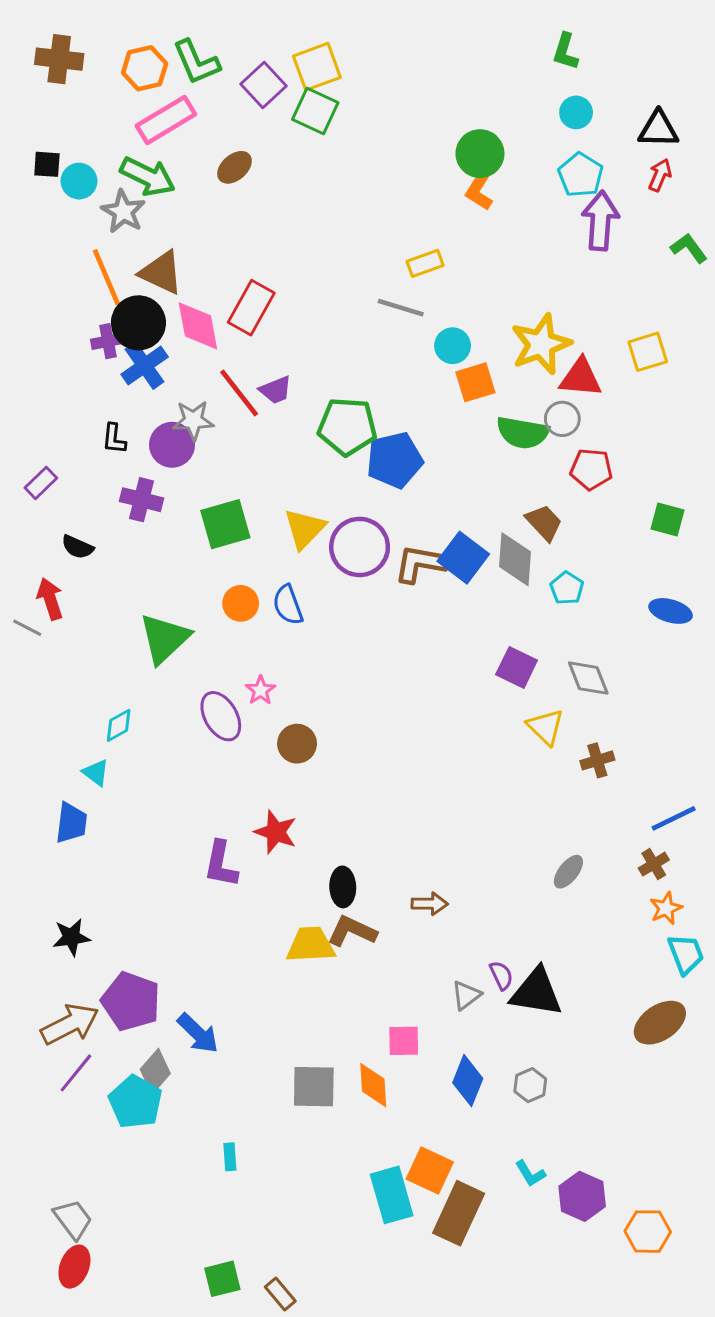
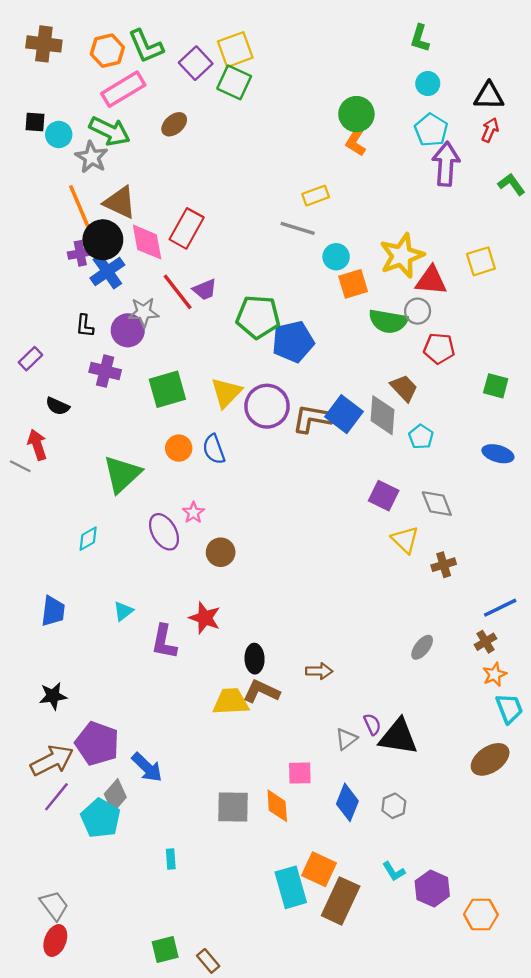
cyan triangle: (96, 773) -> (123, 611), moved, turned 45

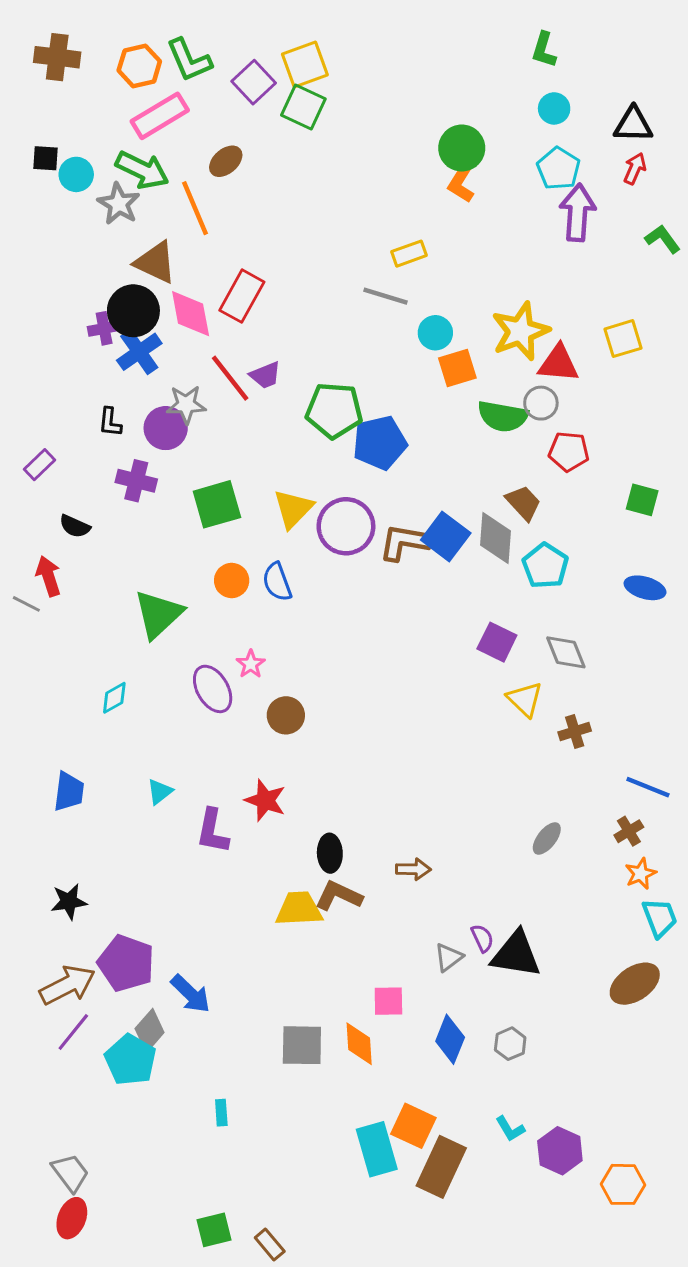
orange line: (79, 206) -> (195, 208), moved
cyan pentagon: (421, 437) -> (545, 566), size x1.4
blue line: (500, 608) -> (648, 787), turned 48

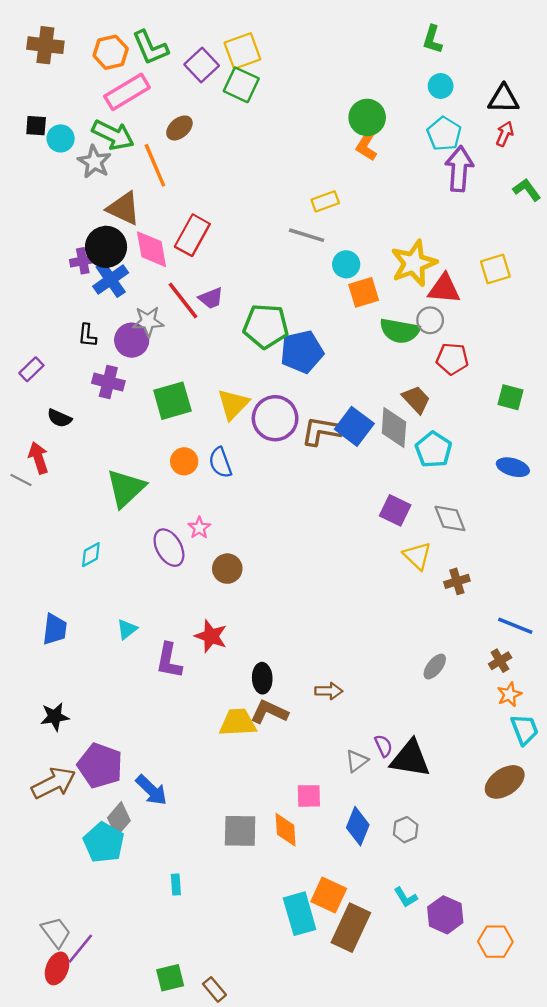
purple line: (73, 1032) -> (80, 949), moved

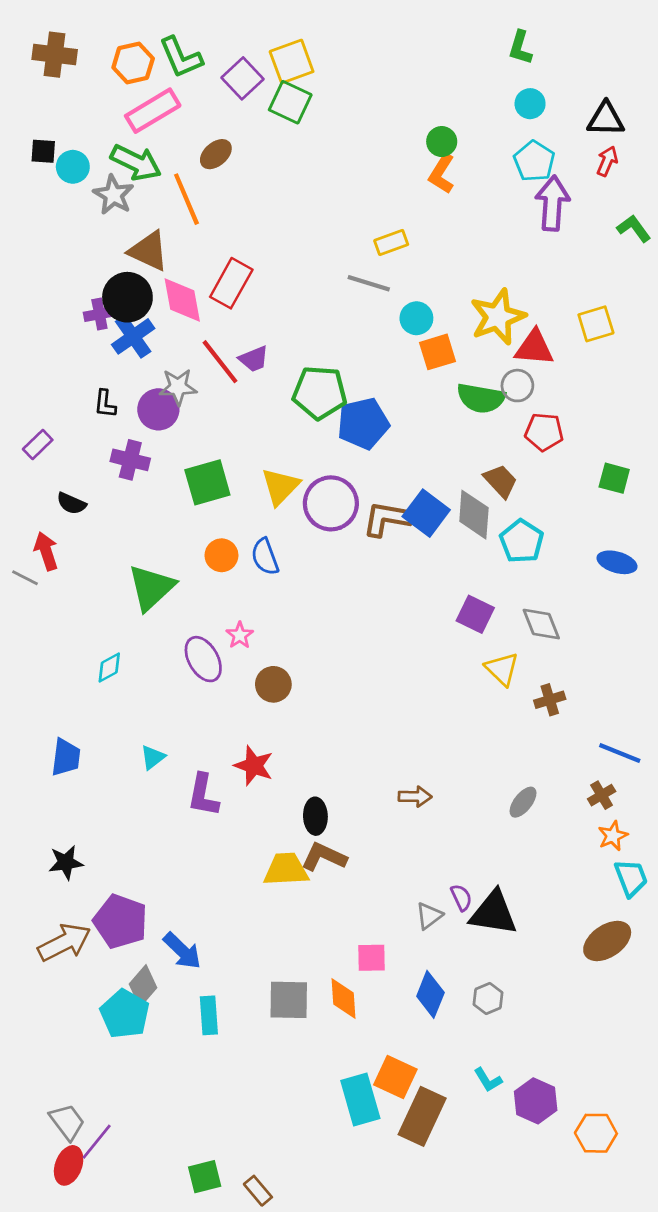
green circle: (367, 117) -> (442, 142), size x0.7
brown arrow: (329, 691) -> (415, 797), moved
cyan rectangle: (176, 884) -> (209, 1015), moved, size x1.5

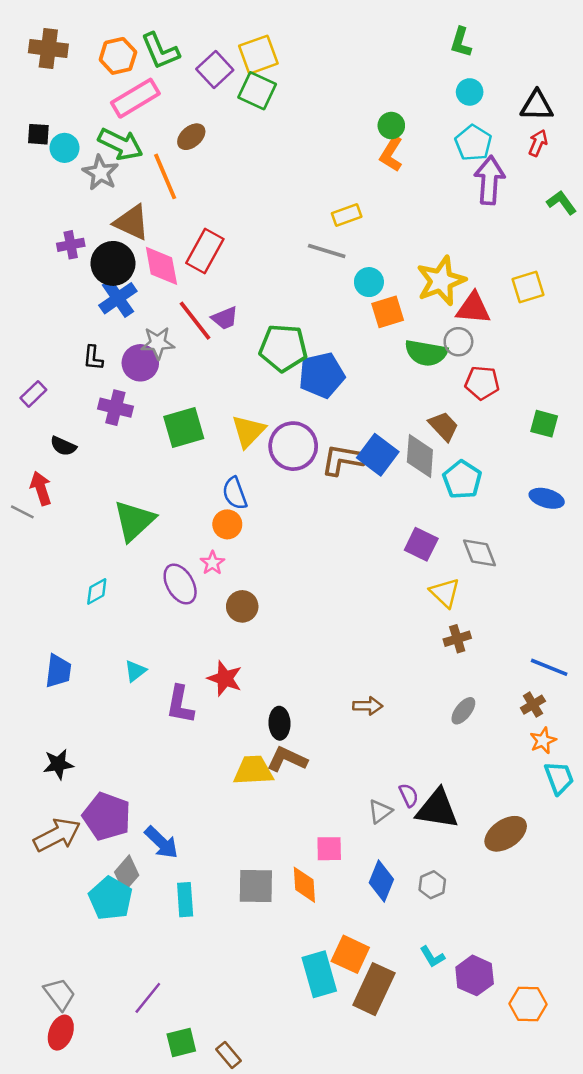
purple cross: (99, 314) -> (71, 245), moved
orange circle: (221, 555) -> (227, 524), moved
brown cross: (550, 700) -> (457, 639), moved
brown ellipse: (607, 941) -> (506, 834), moved
purple line: (97, 1142) -> (148, 998), moved

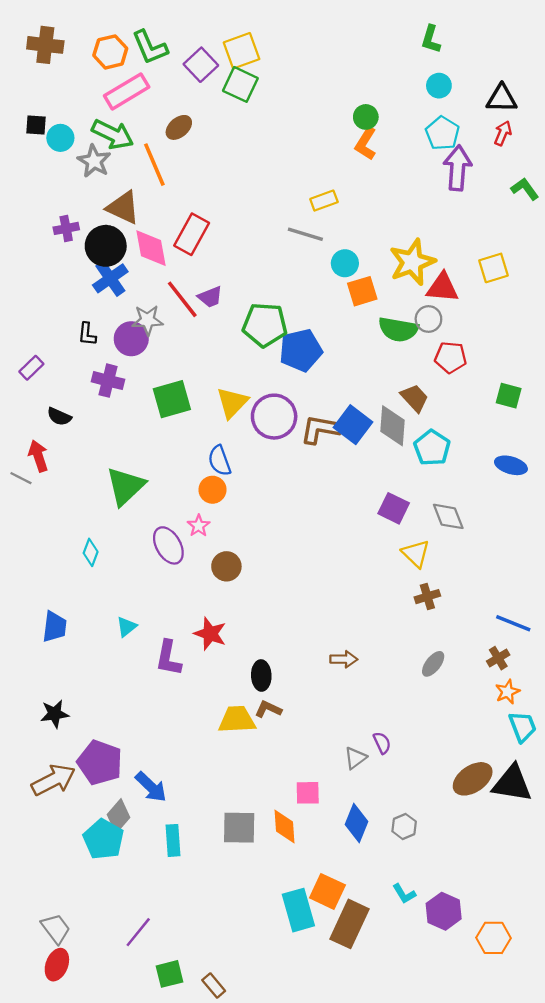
cyan diamond: (97, 591) -> (91, 552), turned -40
brown L-shape: (287, 759) -> (268, 709), size x0.7
black triangle: (437, 809) -> (512, 783), moved

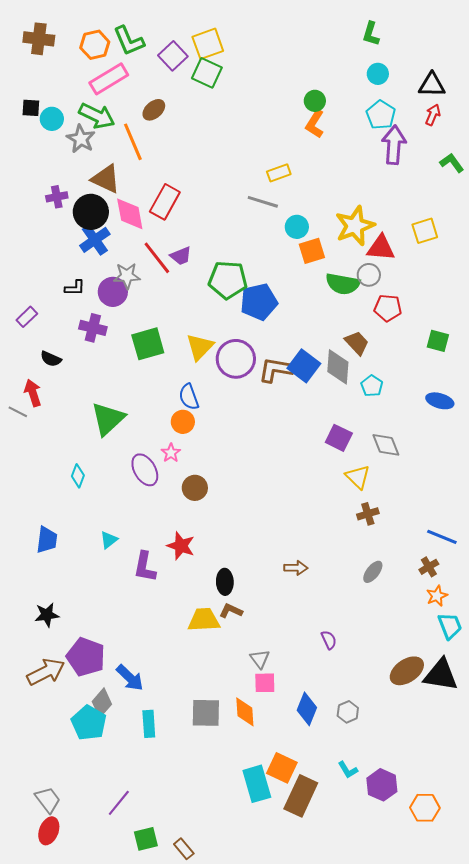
black L-shape: (87, 334) -> (75, 288), turned -95
cyan pentagon: (432, 448) -> (372, 386), size x0.7
gray triangle: (355, 758) -> (260, 659), moved, turned -30

